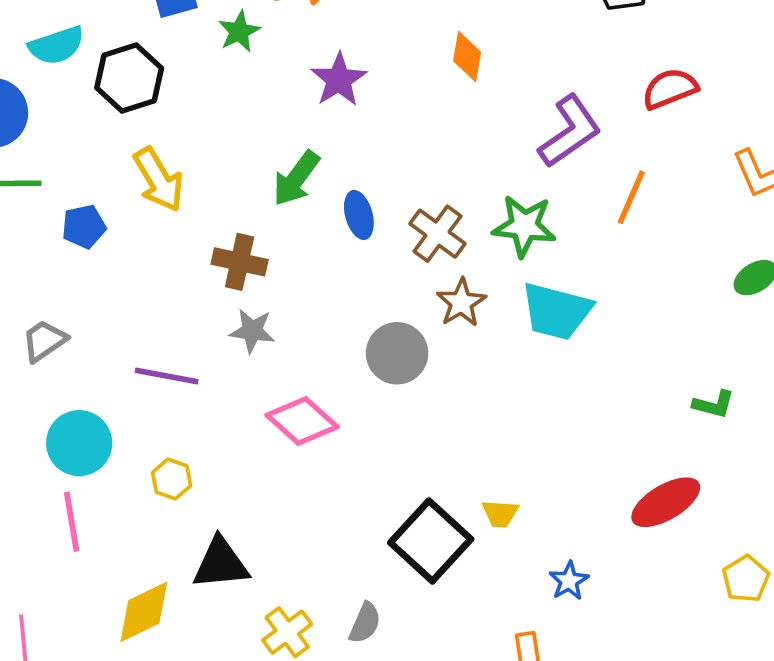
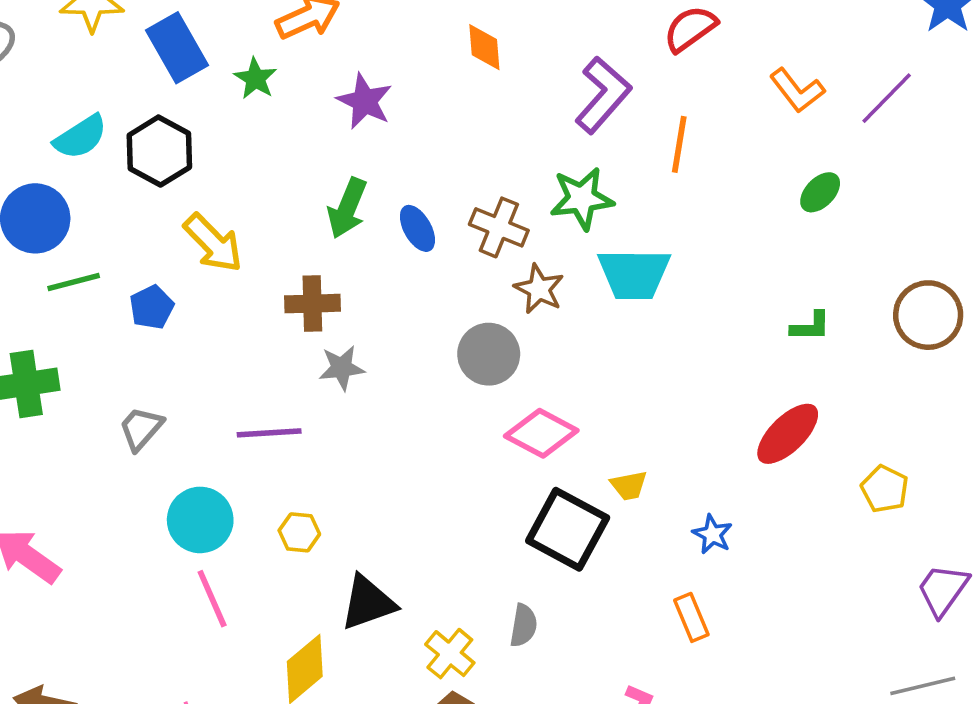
pink diamond: (302, 421) -> (541, 433), moved

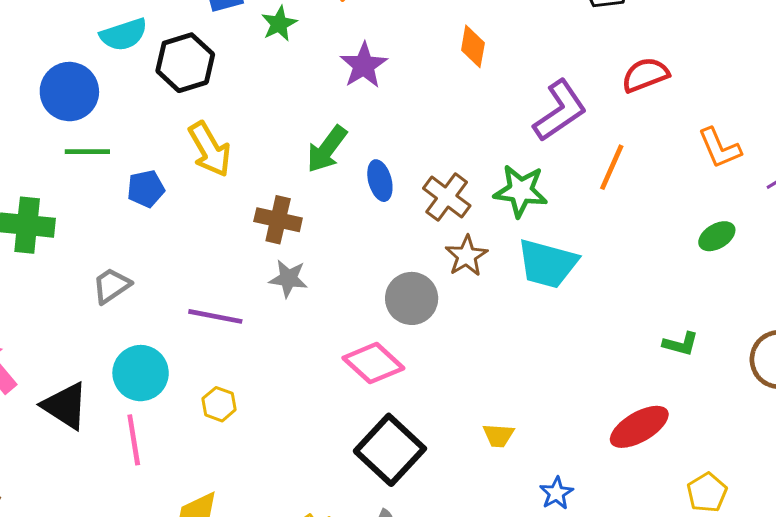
pink diamond: (541, 433) -> (373, 363), moved
black square: (568, 529) -> (390, 450), moved
black triangle: (368, 603) -> (65, 406), moved, turned 38

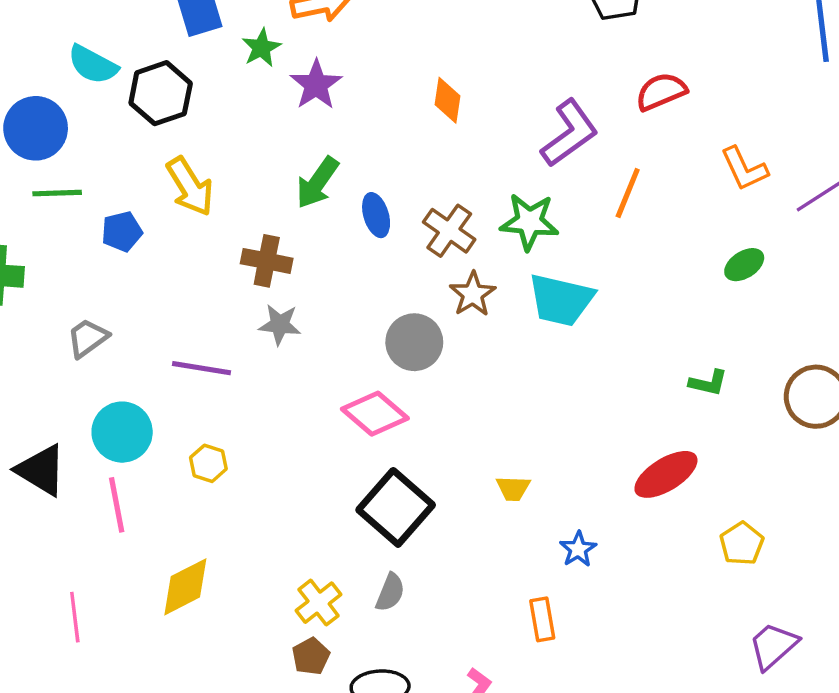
cyan semicircle: (124, 35) -> (93, 65), turned 48
orange diamond: (473, 46) -> (447, 100), moved
purple star: (364, 65) -> (316, 85), moved

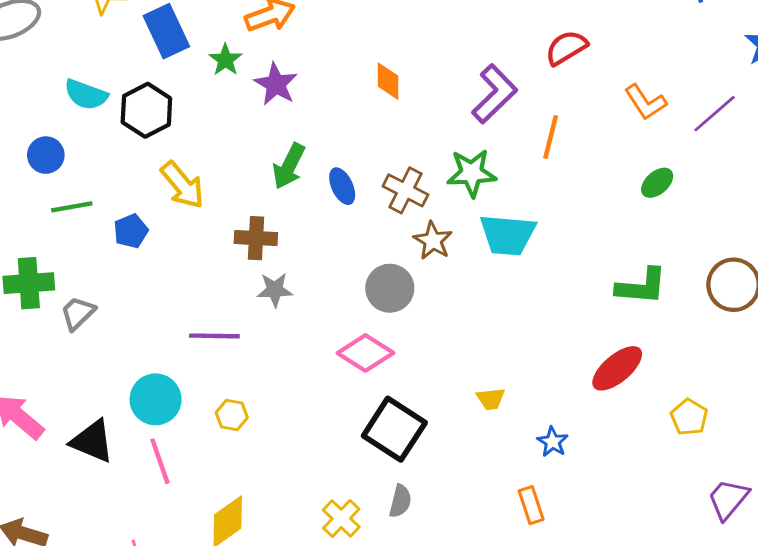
blue circle: (36, 128) -> (46, 155), size x0.7
gray trapezoid: (88, 338) -> (78, 313), moved
green L-shape: (708, 383) -> (641, 286), size x1.6

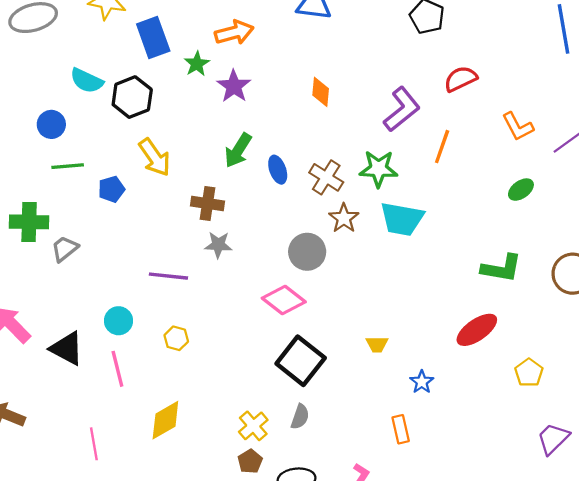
cyan circle: (156, 399) -> (119, 321), size x0.7

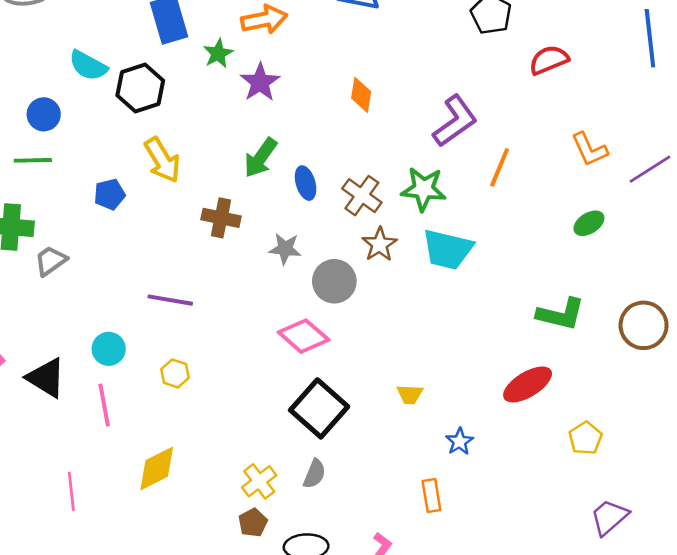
red semicircle: (461, 79) -> (549, 60), moved
green line: (68, 166) -> (33, 160), moved
gray star: (218, 245) -> (285, 249), moved

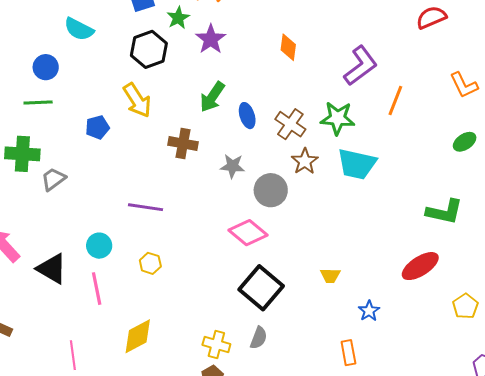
black hexagon: (140, 88) -> (149, 49), moved
yellow cross: (259, 481) -> (216, 344), turned -36

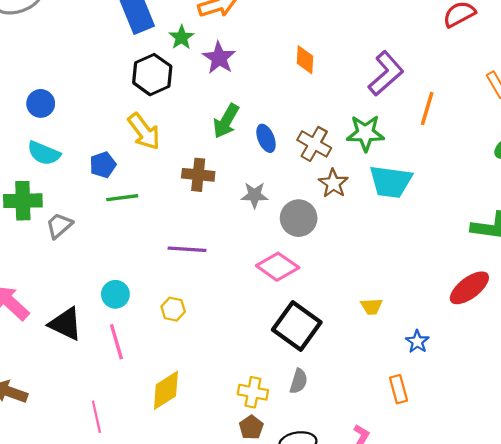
cyan semicircle: (79, 29) -> (44, 153), moved
green line: (38, 102) -> (122, 198), moved
purple line: (145, 207) -> (187, 249), moved

